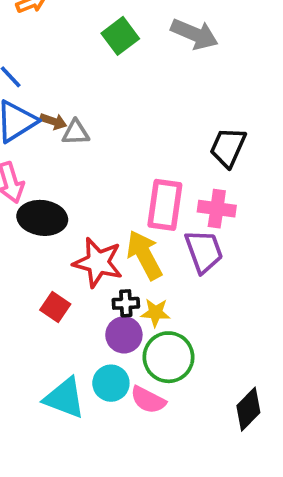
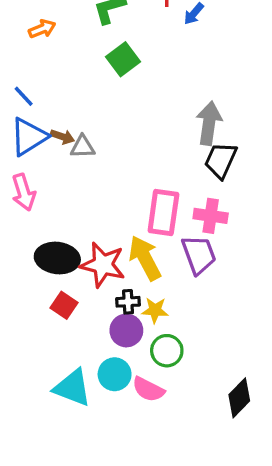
gray arrow: (195, 34) -> (209, 123), moved, turned -105
black ellipse: (42, 218) -> (57, 258), moved
green circle: (169, 357) -> (167, 351), size x0.7

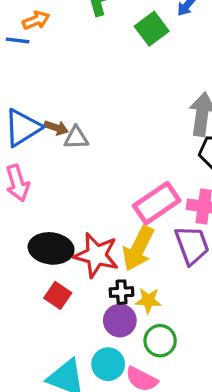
green square: (123, 59) -> (152, 29), moved
blue line: (24, 96) -> (18, 40), moved, turned -40
pink rectangle: (163, 213) -> (157, 203), turned 48
yellow arrow: (145, 258) -> (138, 248), turned -126

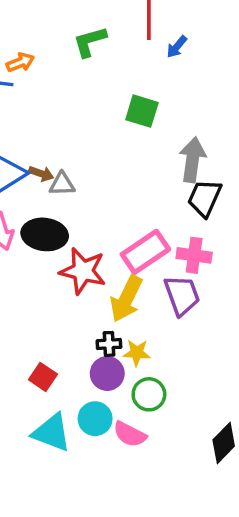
green square: (152, 29) -> (142, 111), moved, turned -36
black ellipse: (51, 248) -> (45, 234), moved
red star: (96, 255) -> (83, 271), moved
red square: (58, 295) -> (43, 377), moved

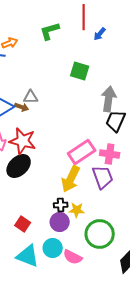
gray triangle: (62, 184) -> (31, 97), moved
black ellipse: (45, 234) -> (19, 166), moved, turned -50
red star: (83, 271) -> (23, 141), moved
green circle: (149, 394) -> (100, 234), moved, size x1.5

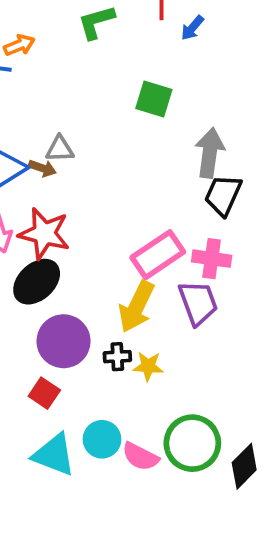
purple circle: (60, 222) -> (64, 341), moved, size x1.4
green circle: (100, 234) -> (192, 443), moved

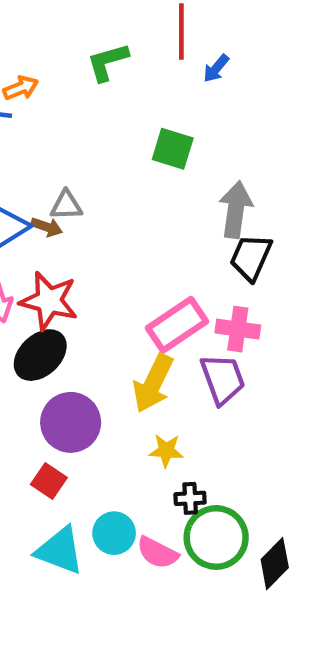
black cross: (117, 357) -> (190, 498), moved

